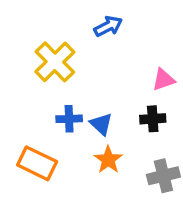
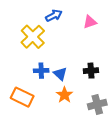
blue arrow: (108, 26) -> (54, 16), moved
pink triangle: (163, 80) -> (90, 22), moved

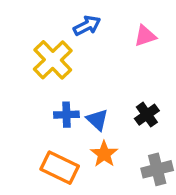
black cross: (91, 71) -> (147, 115), turned -32
orange rectangle: (22, 97) -> (60, 168), moved

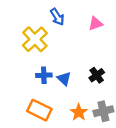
blue arrow: (87, 26) -> (57, 17), turned 84
orange star: (104, 154) -> (79, 112), moved

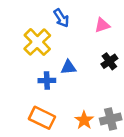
black cross: (97, 75) -> (109, 61), moved
blue triangle: (64, 79) -> (69, 67), moved, turned -48

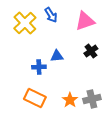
pink triangle: (102, 25) -> (85, 21), size x1.5
yellow cross: (37, 42) -> (25, 23), moved

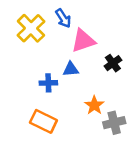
pink triangle: (85, 21) -> (83, 41), moved
orange star: (70, 100) -> (94, 105), moved

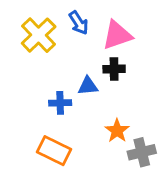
pink triangle: (83, 41) -> (117, 35), moved
black cross: (113, 63) -> (114, 69), moved, turned 35

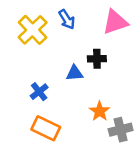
pink triangle: (117, 35) -> (115, 22), moved
blue cross: (60, 103) -> (39, 92), moved, turned -36

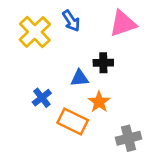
orange star: (100, 111) -> (99, 102), moved
orange rectangle: (46, 128) -> (73, 121), moved

